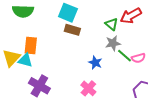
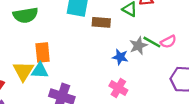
brown rectangle: (72, 30) -> (101, 22), moved
gray star: (113, 43) -> (138, 46), moved

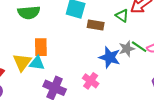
blue star: (120, 57) -> (110, 57), size x1.5
pink cross: (118, 88) -> (91, 81), moved

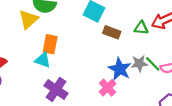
green triangle: (122, 16) -> (141, 28), turned -40
yellow triangle: (22, 62) -> (28, 19), moved
pink cross: (91, 81) -> (108, 88), moved

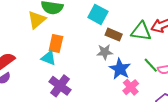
green triangle: (141, 28) -> (141, 31), size x1.5
gray star: (139, 63) -> (105, 52), moved
pink cross: (108, 88) -> (131, 87), moved

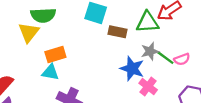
orange rectangle: (56, 44) -> (55, 54), turned 72
gray star: (105, 52) -> (150, 51), moved

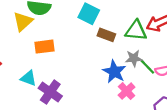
cyan triangle: (50, 72) -> (28, 78), moved

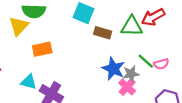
gray star: (134, 58) -> (131, 74), moved

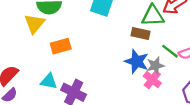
brown rectangle: (103, 33) -> (141, 33), moved

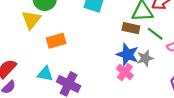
green line: (170, 51) -> (155, 34), moved
pink cross: (152, 80) -> (125, 72), moved

